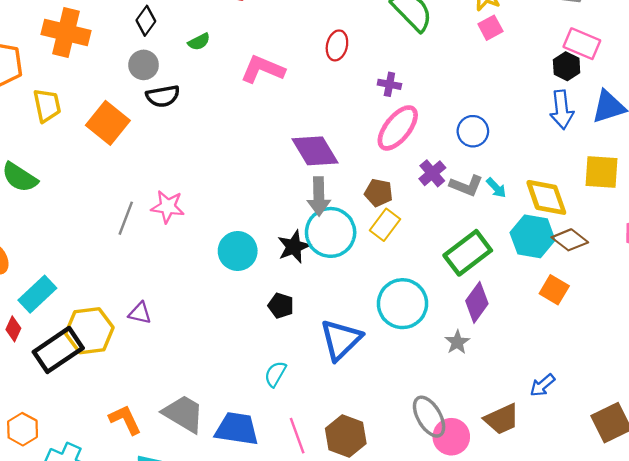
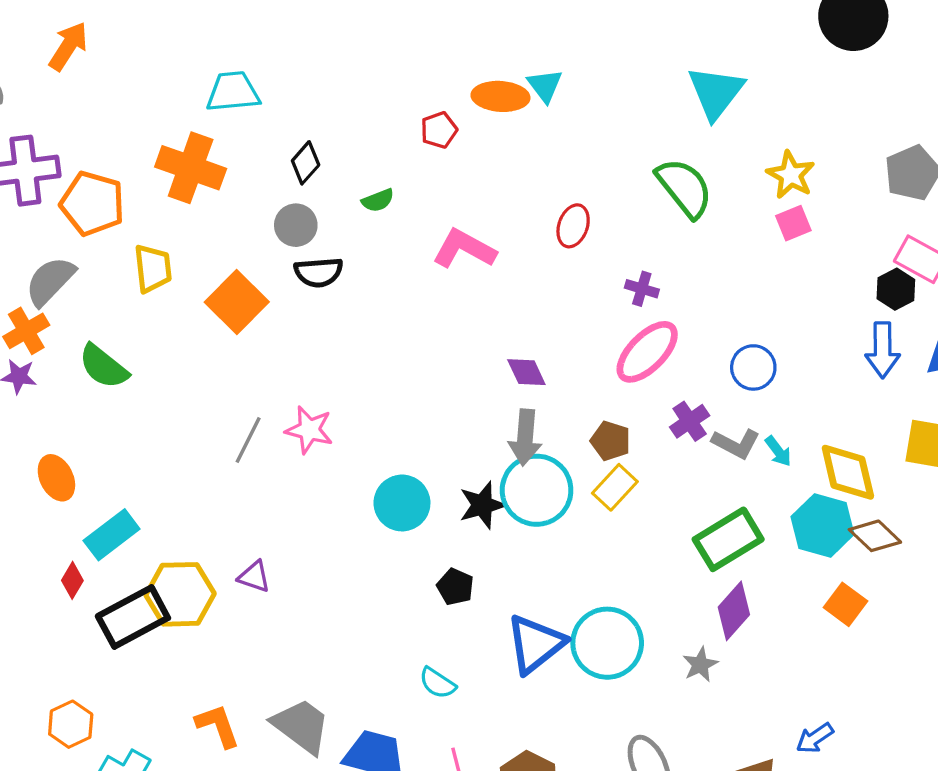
purple diamond: (315, 151) -> (526, 372), size x0.6
cyan circle: (402, 304) -> (607, 643), moved
cyan semicircle: (275, 374) -> (437, 683), turned -92

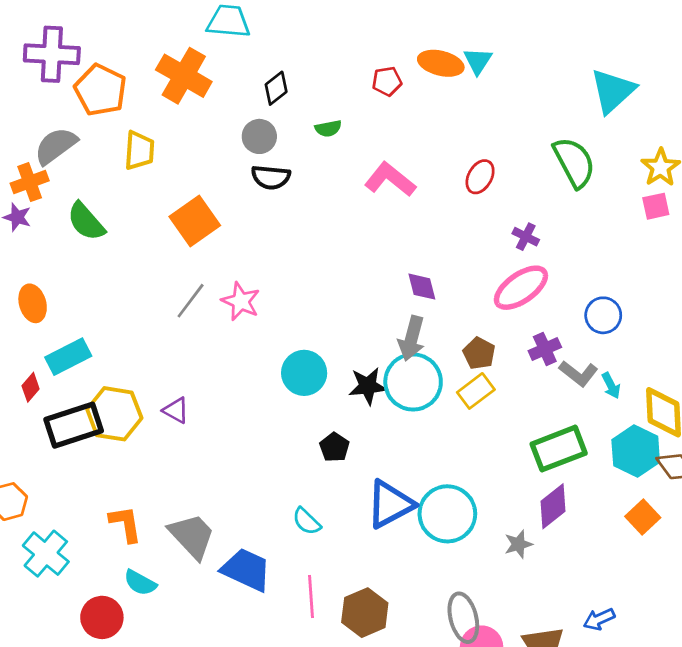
orange square: (237, 302) -> (195, 221), moved

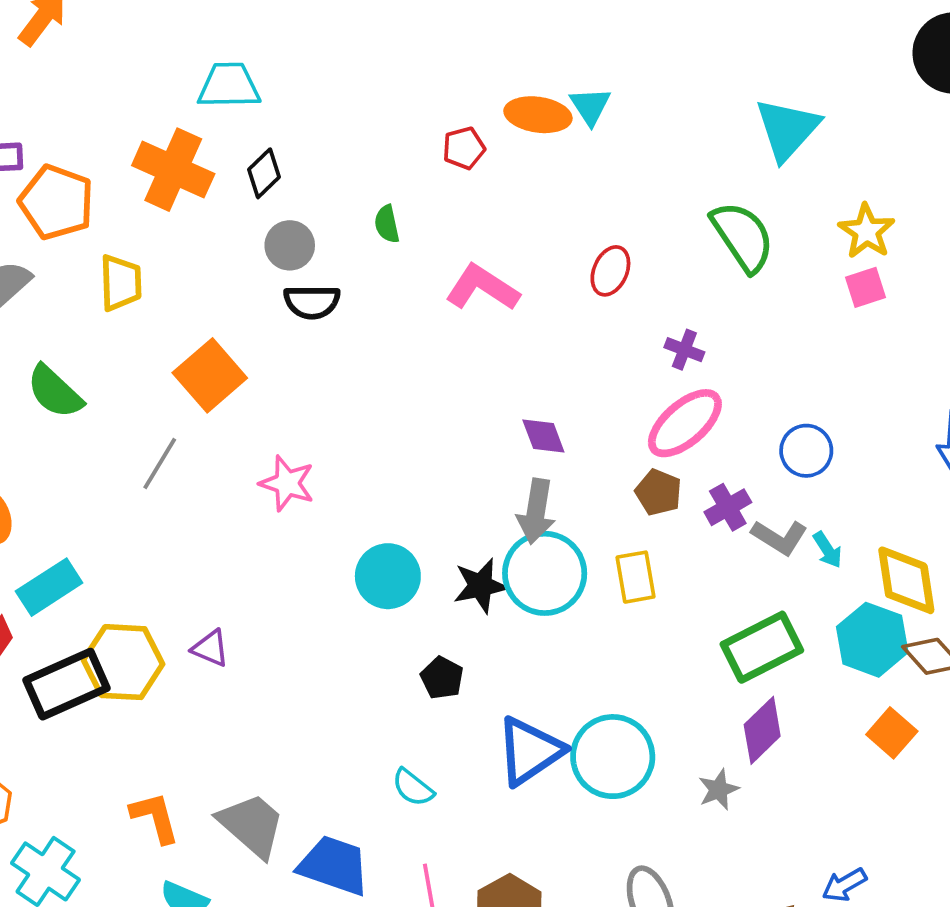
black diamond: (276, 88) -> (264, 173), moved
green semicircle: (328, 128) -> (387, 224), turned 95
gray line: (191, 301) -> (160, 463), moved
brown pentagon: (479, 353) -> (658, 492), moved
yellow rectangle: (476, 391) -> (636, 577), turned -57

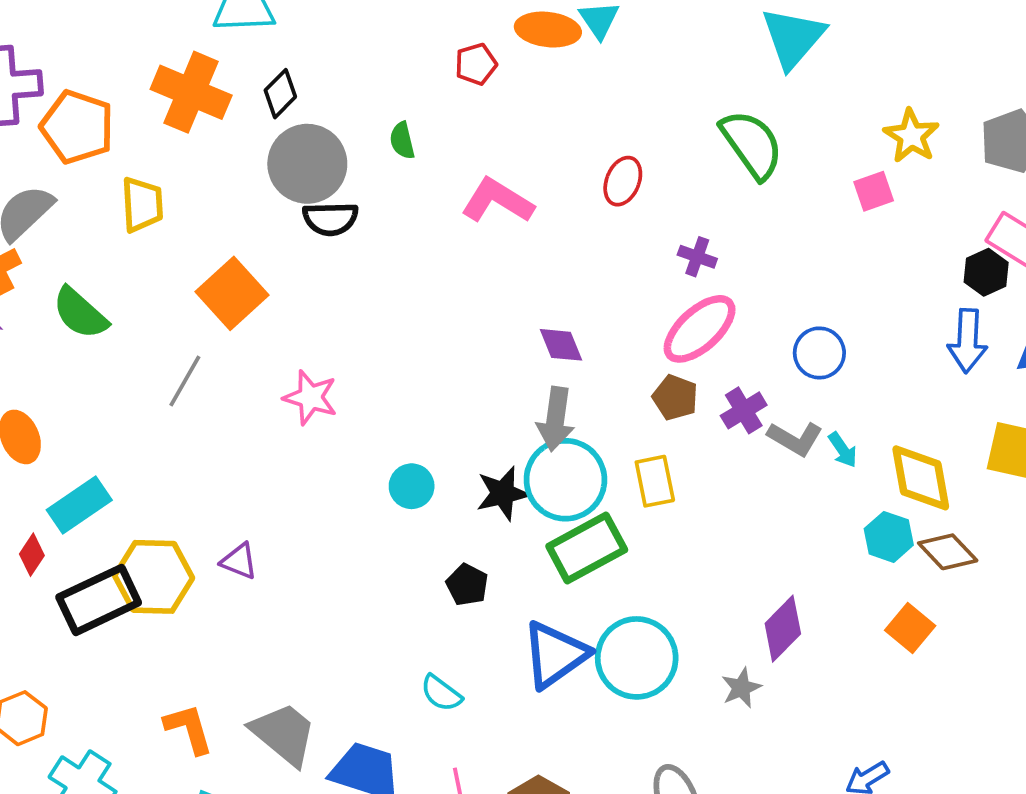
yellow star: (867, 231) -> (911, 136), moved
gray circle: (290, 245) -> (307, 164), size x1.6
cyan circle: (388, 576) -> (412, 486), size x0.7
cyan hexagon: (872, 640) -> (889, 537), size x0.7
green rectangle: (762, 647) -> (587, 548), moved

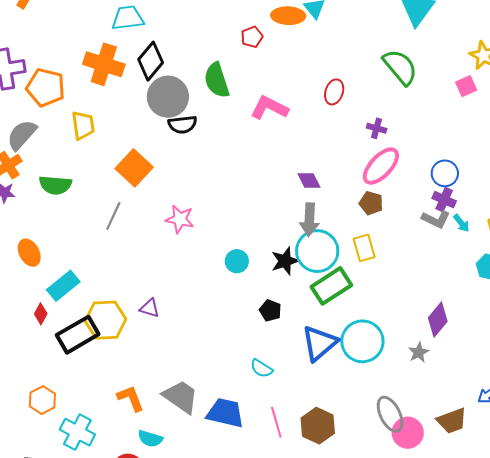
black diamond: (280, 94) -> (151, 61), size x1.5
green semicircle: (402, 140) -> (217, 80), size x1.8
green semicircle: (80, 313) -> (55, 185), turned -32
purple cross: (744, 410) -> (444, 200), moved, turned -30

